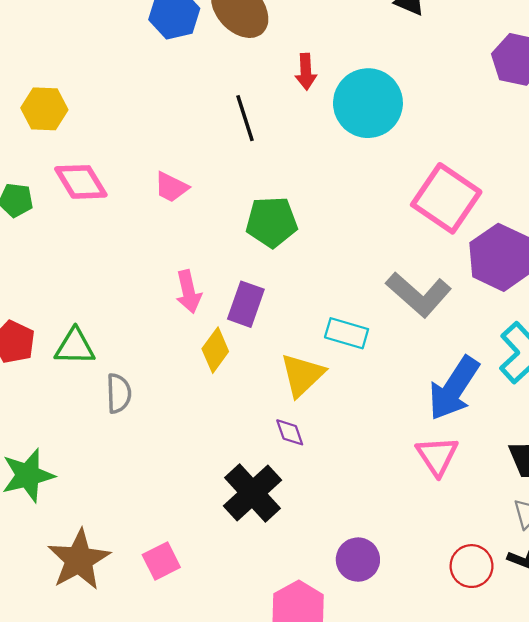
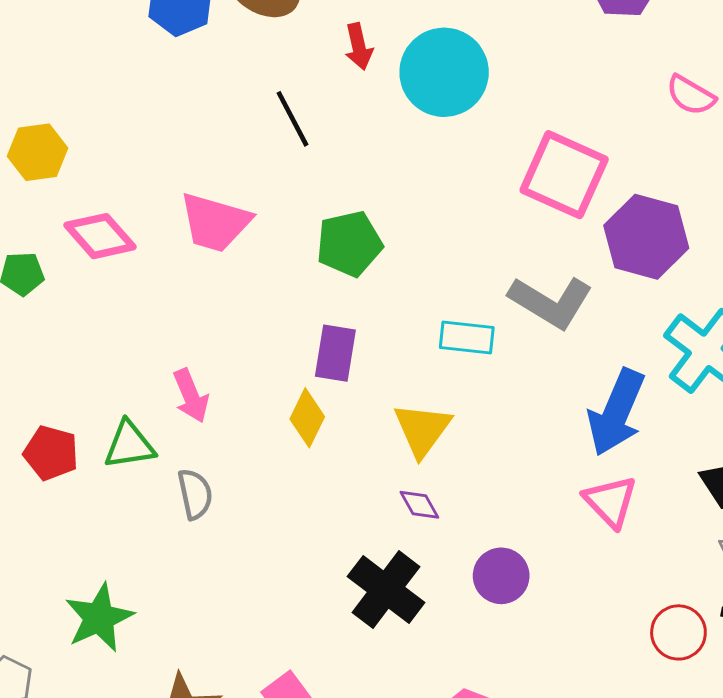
pink trapezoid: (171, 187) -> (215, 222), size x1.6
pink arrow: (188, 292) -> (191, 396), moved
cyan rectangle: (347, 333) -> (467, 337), moved
purple circle: (358, 560) -> (501, 576), moved

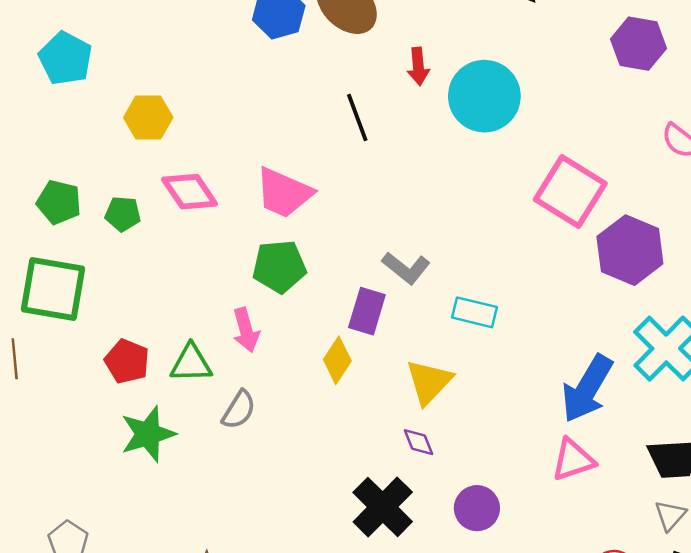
green pentagon: (349, 244) -> (279, 266), moved
gray L-shape: (551, 302) -> (406, 268), moved, size x0.7
gray semicircle: (195, 494) -> (239, 410), turned 36
pink triangle: (610, 501) -> (573, 460), turned 48
green star: (99, 618) -> (148, 434), moved

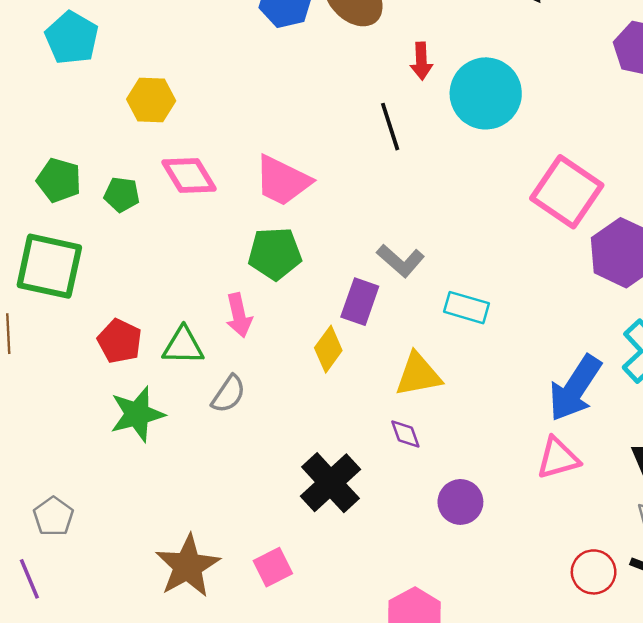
black line: (357, 118) -> (390, 127), moved
yellow triangle: (429, 382) -> (418, 375), turned 33
black cross: (383, 507) -> (331, 483), moved

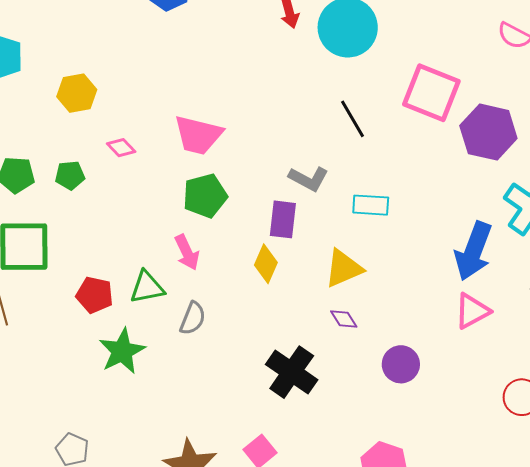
black line: (390, 127) -> (353, 119), moved
pink diamond: (189, 175) -> (121, 148), size x0.6

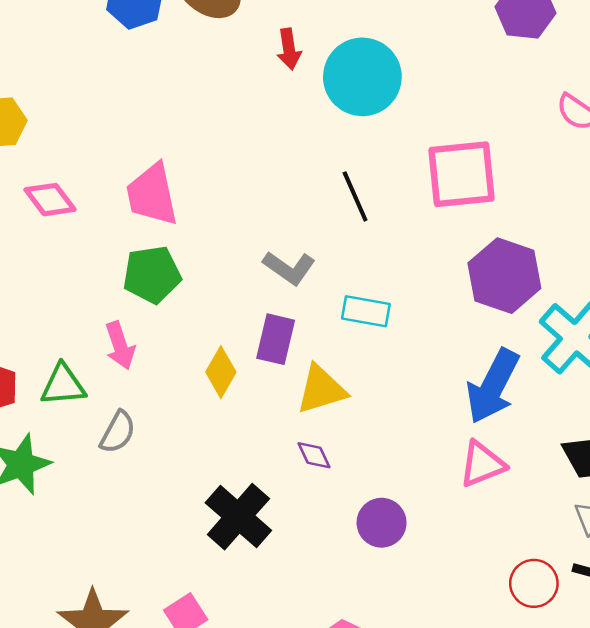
pink square: (431, 93) -> (461, 174), turned -34
purple hexagon: (488, 132) -> (504, 276), moved
pink trapezoid: (198, 135) -> (152, 195), turned 58
pink diamond: (121, 148) -> (50, 200), size x1.4
purple rectangle: (283, 219) -> (276, 339), moved

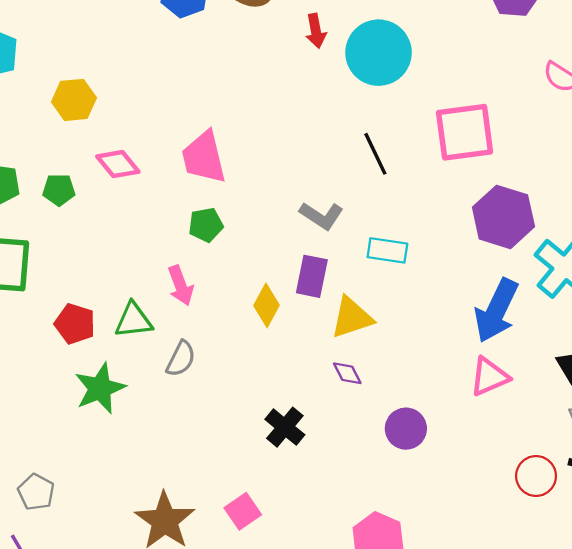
green pentagon: (152, 275) -> (206, 225), size x0.7
black cross: (238, 517) -> (285, 427), size x0.7

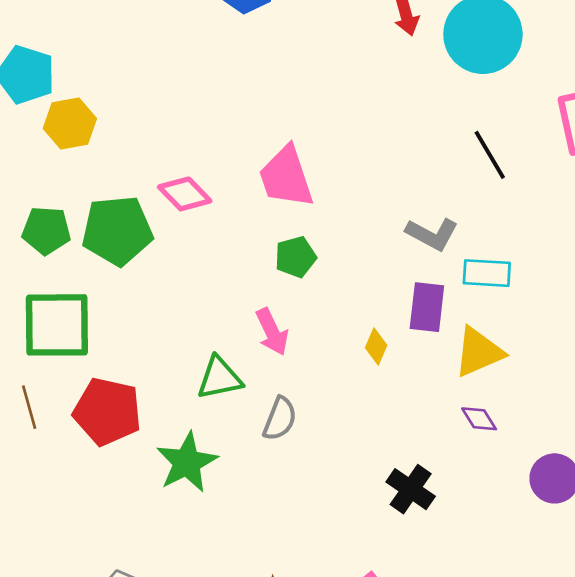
yellow hexagon: (74, 100) -> (70, 124), moved
green pentagon: (59, 190) -> (117, 231), size x1.8
cyan rectangle: (387, 250) -> (487, 273), moved
yellow diamond: (266, 305) -> (376, 346), size x0.7
red pentagon: (75, 324) -> (107, 411), moved, size x1.4

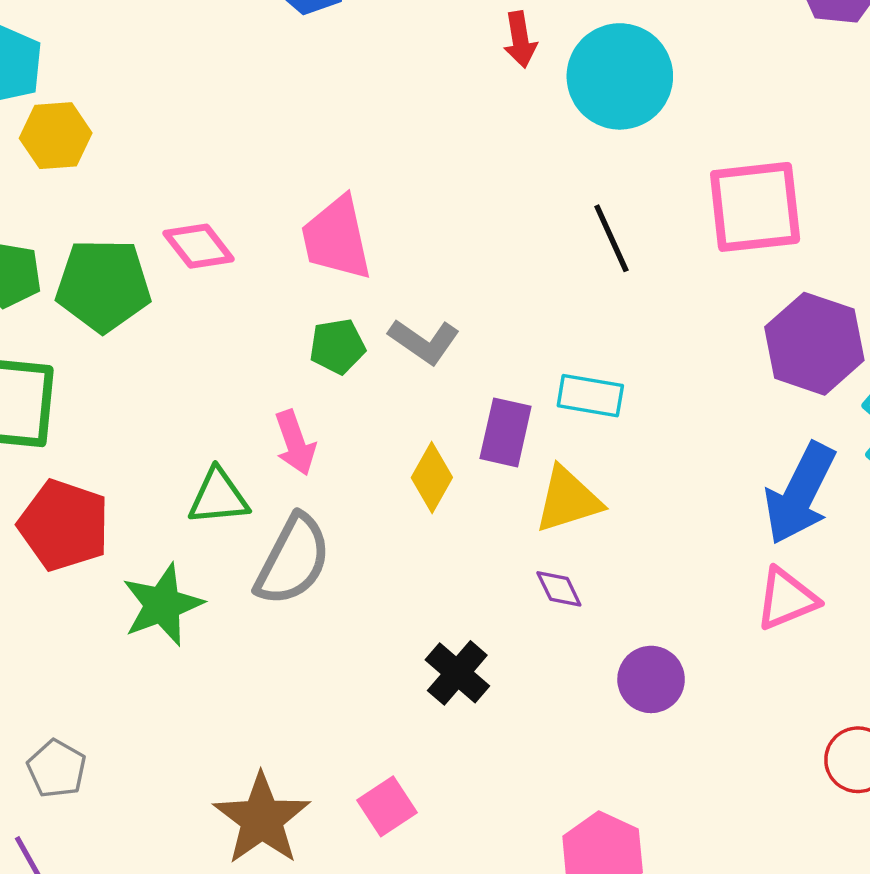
gray L-shape: (432, 234) -> (424, 341), moved
yellow diamond: (376, 346) -> (432, 477), size x1.4
gray semicircle: (280, 419) -> (293, 560), size x1.6

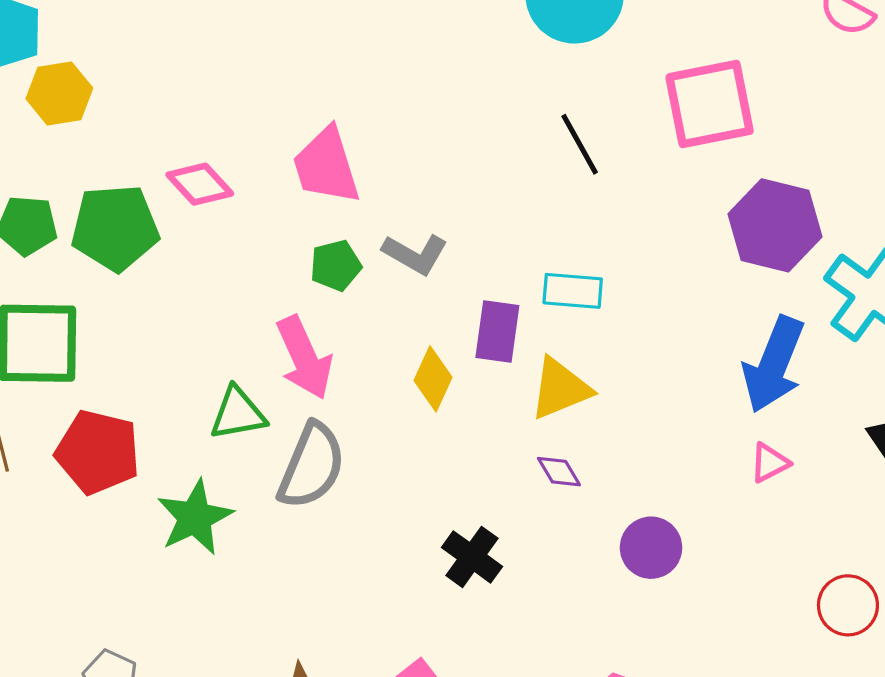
pink arrow: (295, 443) -> (304, 358), size x1.4
pink triangle: (787, 599) -> (770, 463), size x0.7

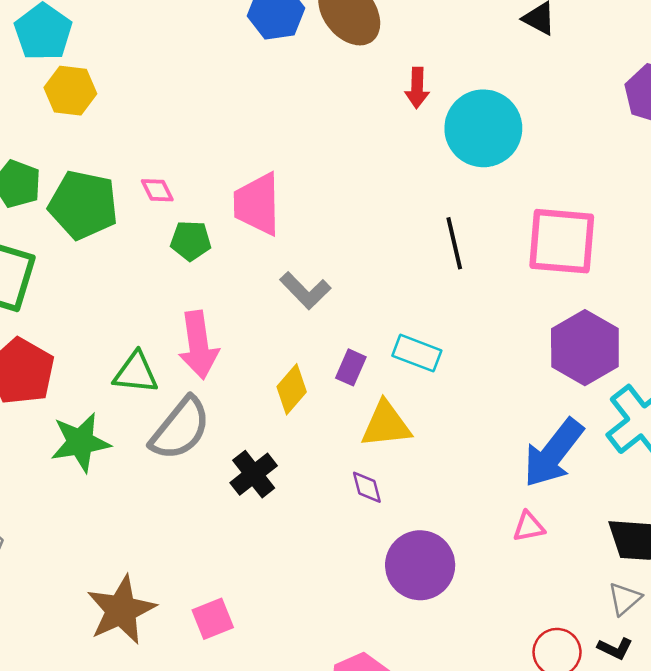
pink diamond: (200, 184) -> (157, 190), size x0.7
green pentagon: (336, 265) -> (191, 241), moved
purple rectangle: (497, 332) -> (351, 367), size x0.7
purple circle: (651, 548) -> (420, 565), size x1.4
black cross: (472, 557) -> (254, 474), moved

